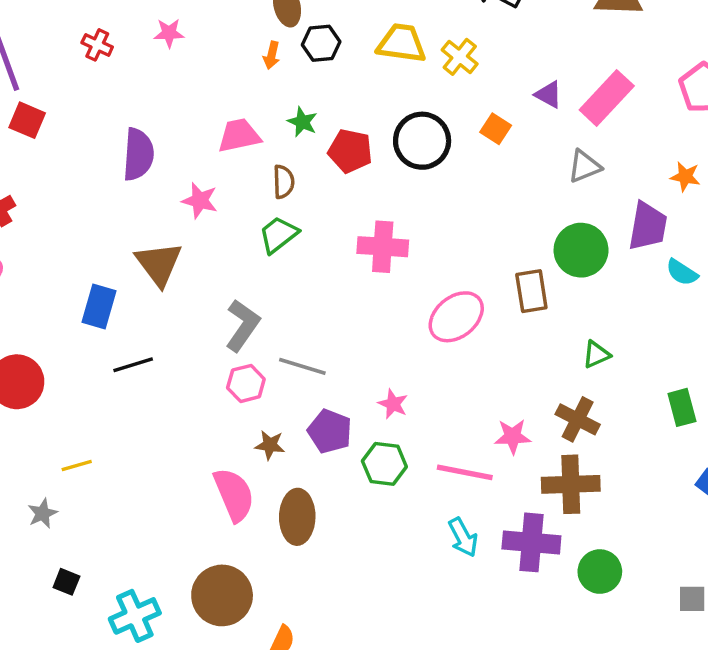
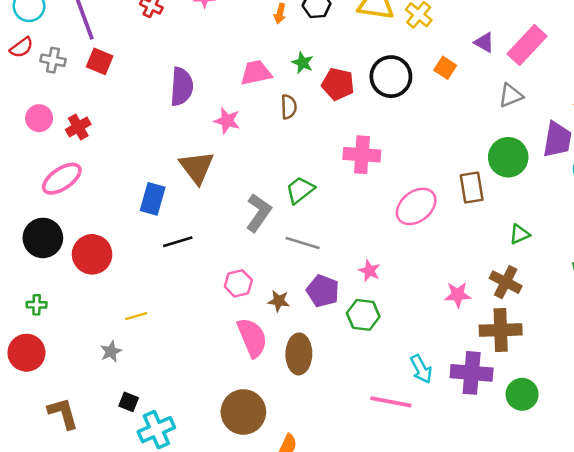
green trapezoid: (278, 235) -> (300, 190), moved
pink hexagon: (246, 383) -> (238, 283), moved
pink line: (465, 472) -> (391, 402), moved
cyan cross: (135, 616) -> (156, 430), moved

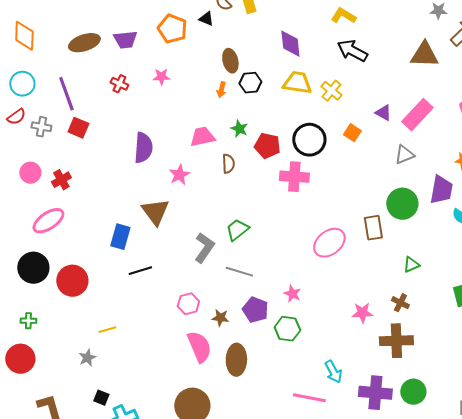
pink star: (227, 121) -> (179, 175), turned 30
pink cross: (362, 155) -> (294, 177), moved
brown cross: (506, 282) -> (400, 303), size x0.7
purple cross: (472, 373) -> (375, 393), moved

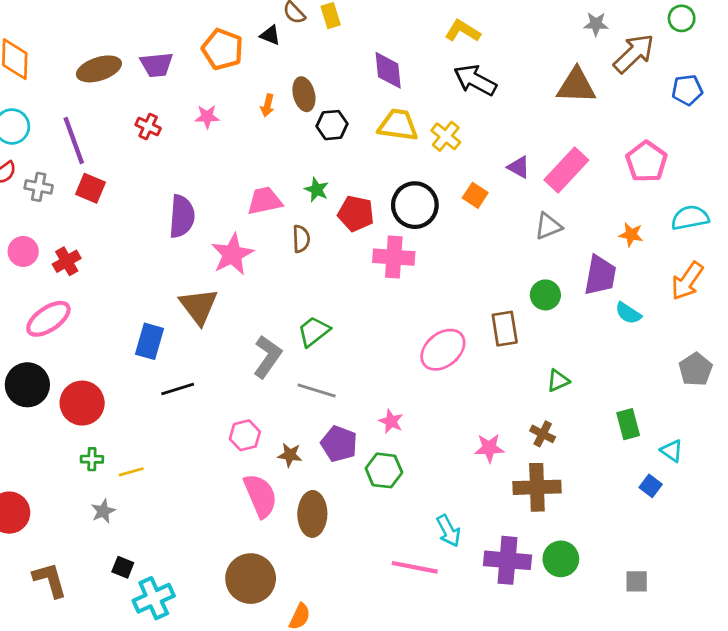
orange arrow: (221, 90) -> (267, 105), moved
pink star: (179, 175) -> (232, 254), size x1.4
green circle: (402, 204) -> (545, 295), size x0.7
green cross: (28, 321) -> (92, 459), moved

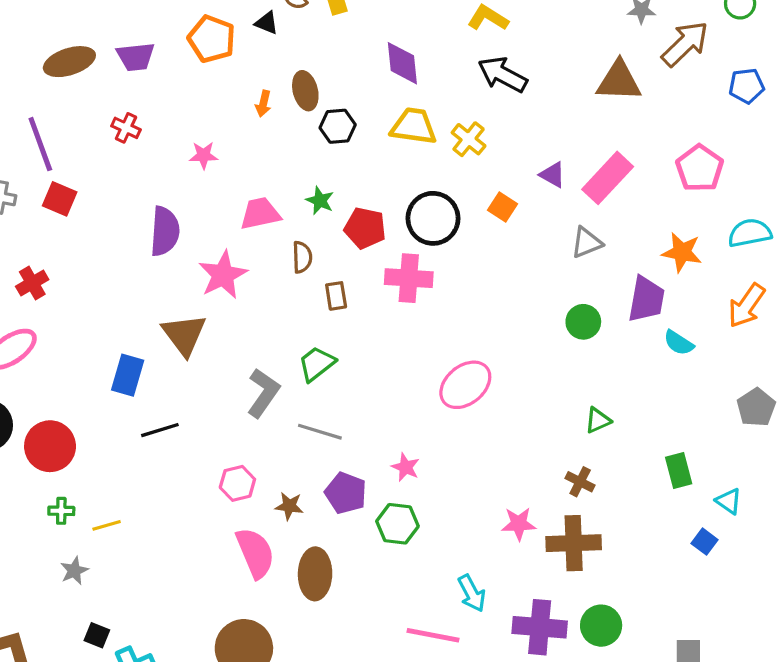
pink star: (207, 117) -> (204, 155), moved
orange star: (631, 235) -> (682, 252), size x1.4
brown rectangle: (505, 329) -> (336, 296), moved, size x0.7
pink star: (489, 448) -> (519, 524), moved

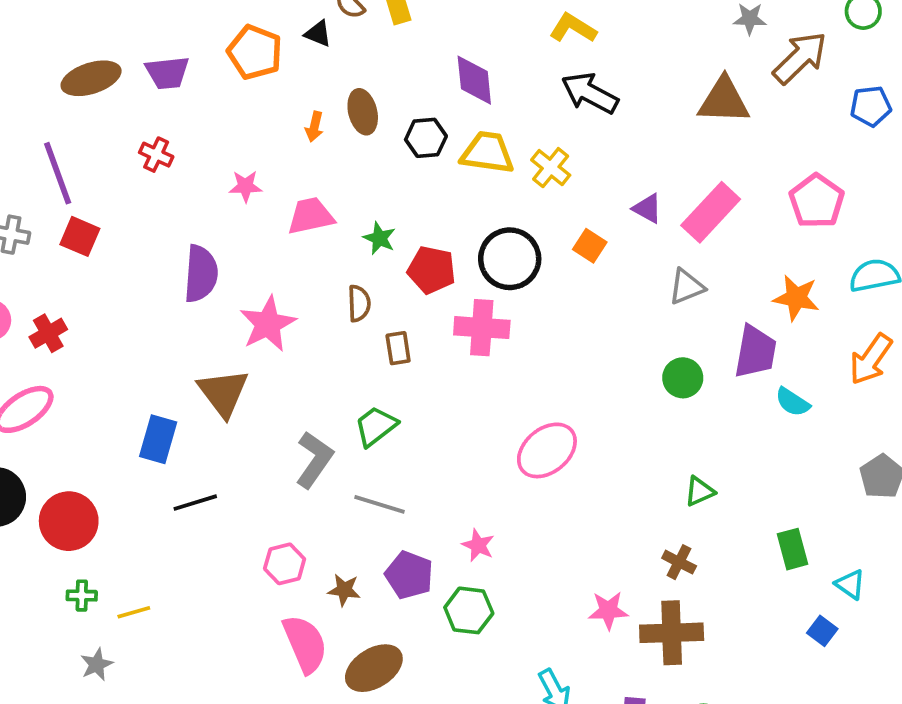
black hexagon: (338, 126) -> (426, 138), moved
pink trapezoid: (260, 214) -> (311, 216), moved
brown ellipse: (315, 574) -> (374, 668), turned 57

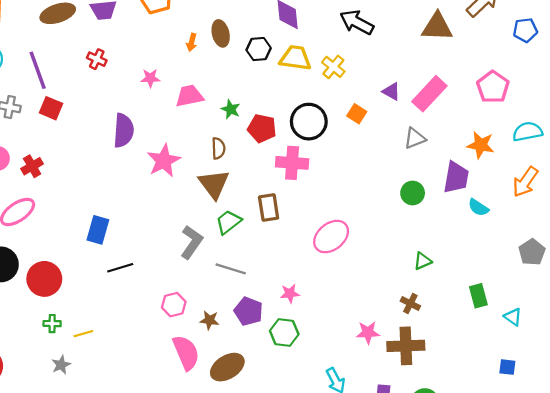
brown rectangle: (398, 348) -> (269, 208), moved, size x1.4
brown triangle: (223, 393) -> (214, 184), moved
pink star: (478, 545) -> (290, 293), turned -30
blue square: (822, 631) -> (507, 367), moved, turned -30

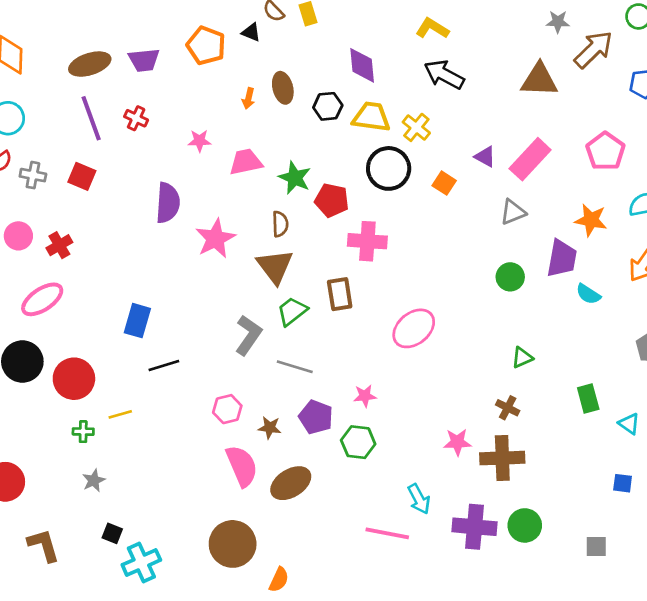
purple line: (38, 70) -> (91, 118), moved
green star: (231, 109) -> (295, 178), size x1.4
black circle: (309, 122) -> (389, 168), moved
yellow line: (83, 334) -> (120, 414), moved

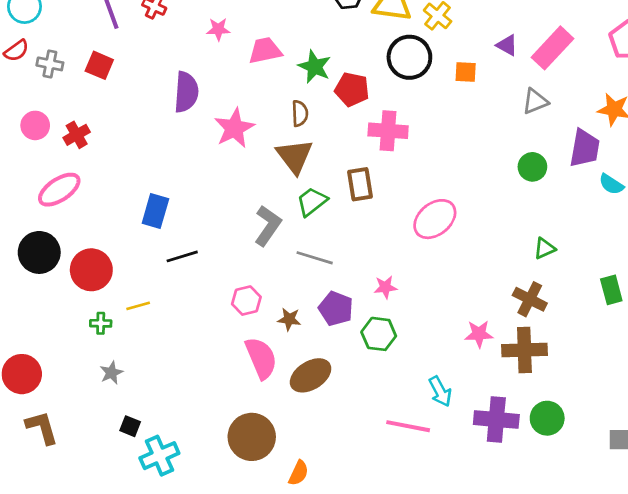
orange square: (444, 183) -> (466, 72), turned -30
brown cross: (508, 408) -> (530, 299), size x1.4
brown L-shape: (44, 545) -> (42, 428), moved

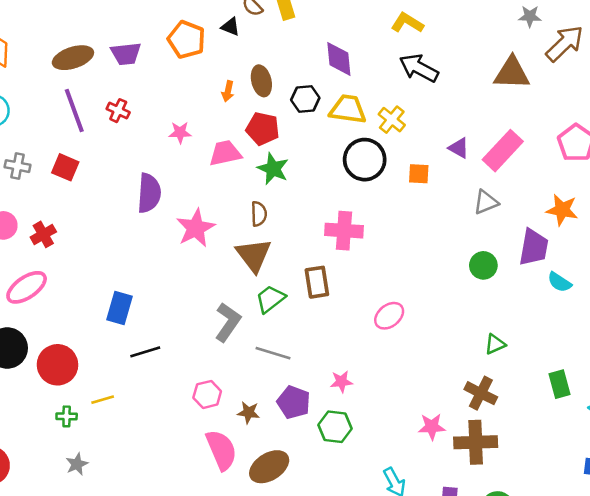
red pentagon: (352, 89) -> (263, 129), moved
pink ellipse: (435, 219) -> (389, 316), size x0.7

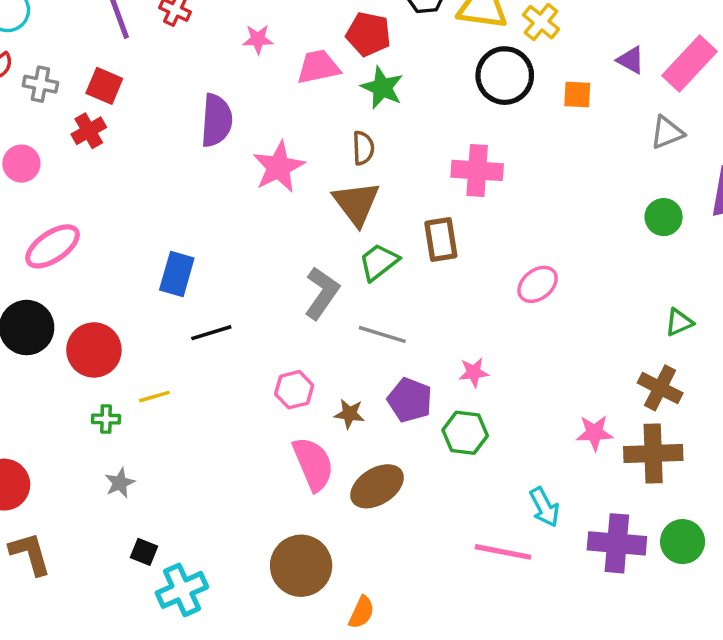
red cross: (43, 234) -> (89, 131), moved

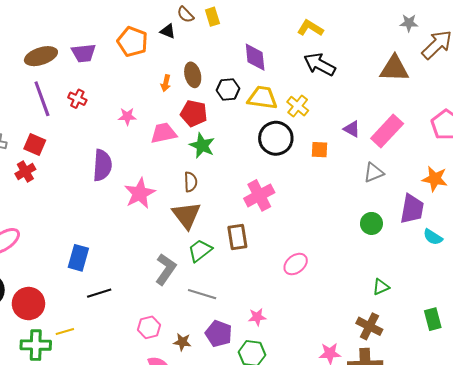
pink cross: (477, 170) -> (259, 195), turned -32
green cross: (106, 419) -> (36, 345), size x1.8

